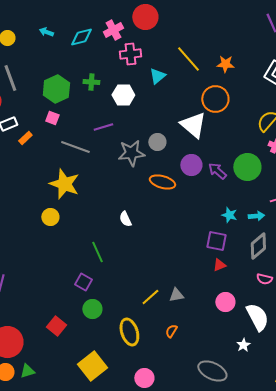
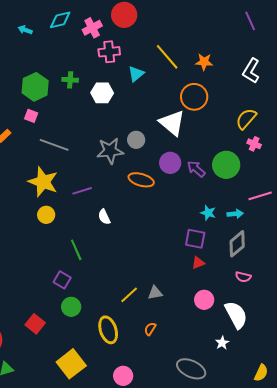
cyan diamond: (81, 37) -> (60, 20), moved
purple line: (103, 127) -> (82, 191), moved
yellow circle: (50, 217) -> (46, 215), moved

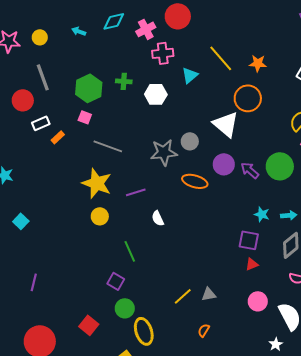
yellow ellipse: (108, 330) -> (144, 331), moved

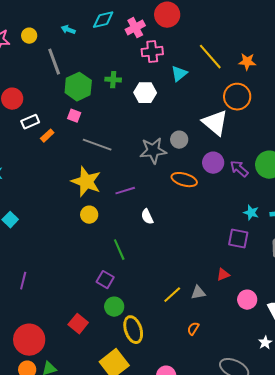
gray line: (43, 77) -> (54, 62), moved
red triangle: (252, 264) -> (223, 275), moved

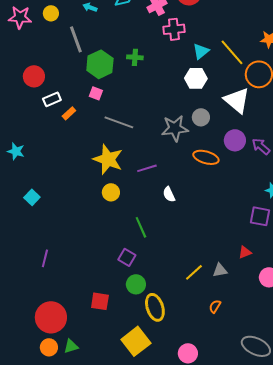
yellow line: (210, 57) -> (232, 52), moved
white hexagon: (145, 93) -> (196, 78), moved
red square: (78, 324) -> (100, 301), turned -30

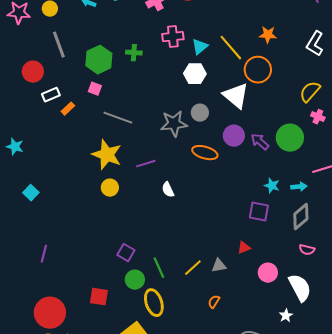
pink cross: (174, 29) -> (173, 37), moved
gray line: (76, 39) -> (59, 45), moved
green line: (141, 227) -> (159, 268), moved

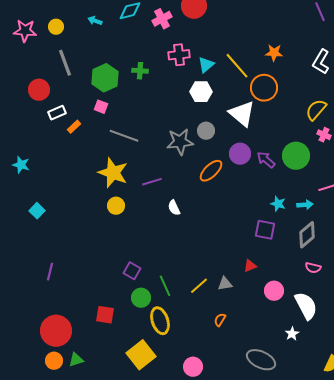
orange ellipse: (205, 153) -> (211, 171), turned -60

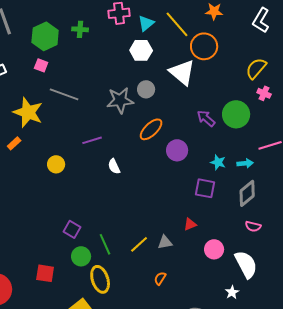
orange rectangle: (74, 127) -> (14, 143), moved
purple circle: (240, 154) -> (177, 150), moved
yellow star: (113, 173) -> (28, 112), moved

